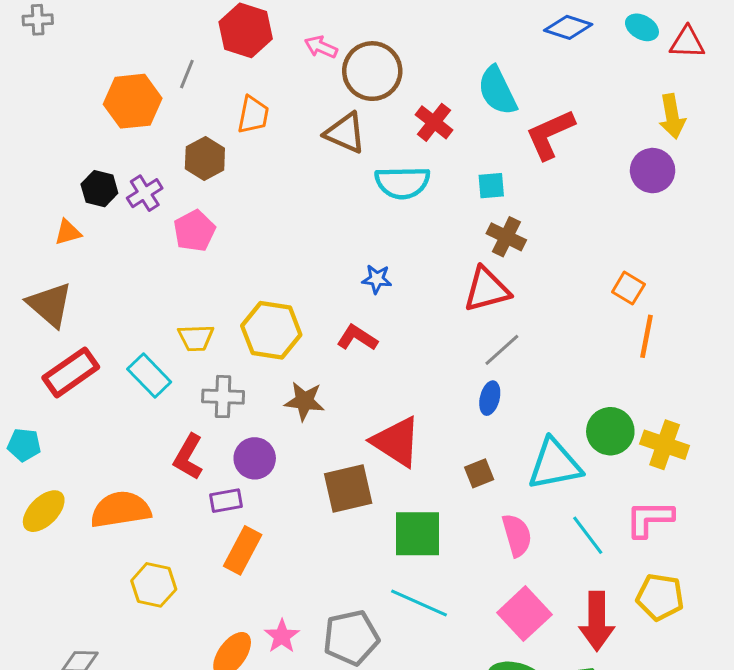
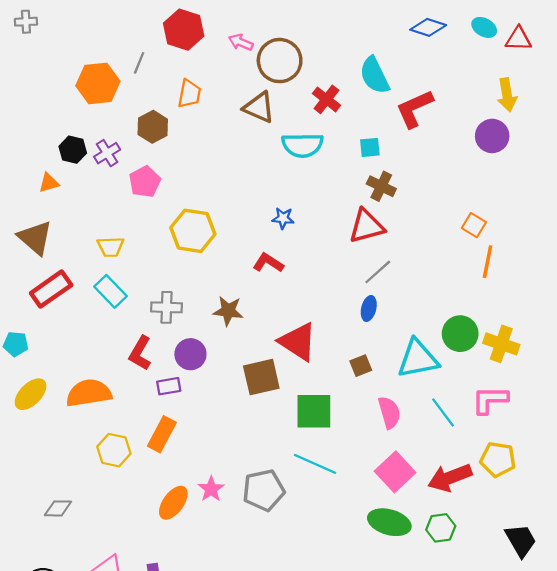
yellow hexagon: (271, 330) -> (193, 231), moved
yellow trapezoid: (196, 338) -> (111, 247), moved
orange rectangle: (243, 550) -> (162, 434), moved
red arrow: (597, 621) -> (450, 478), turned 69

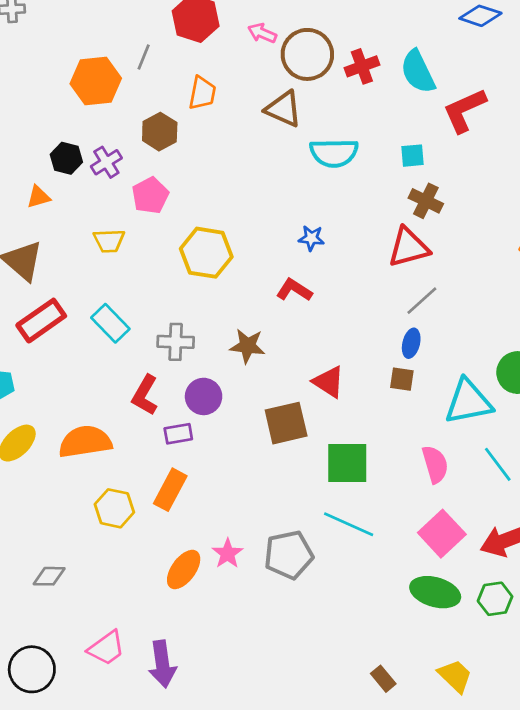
red cross: (326, 99) -> (362, 66), moved, turned 32
yellow trapezoid: (111, 247) -> (109, 241), moved
red triangle: (298, 342) -> (329, 382), size x0.7
brown square: (361, 366) -> (402, 379), moved, turned 30

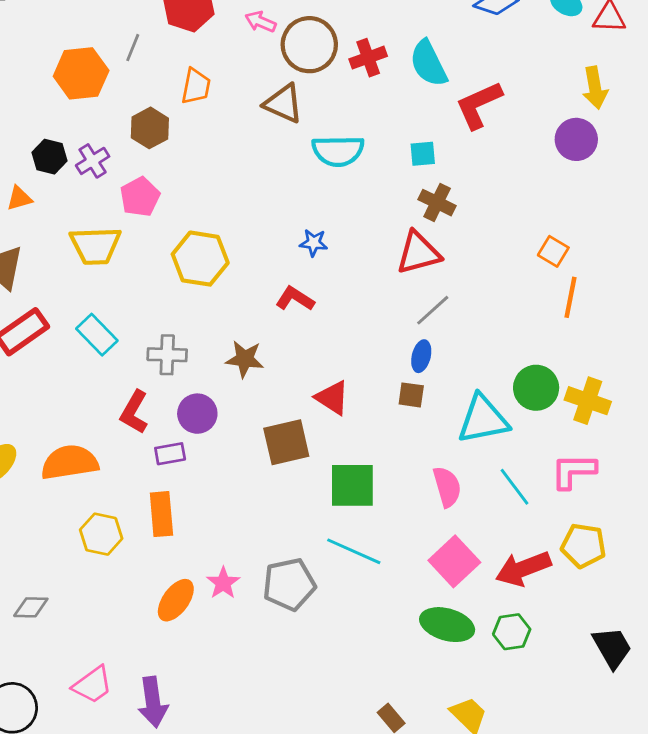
yellow trapezoid: (109, 241) -> (95, 246), size x1.5
orange rectangle: (170, 490) -> (161, 514), turned -33

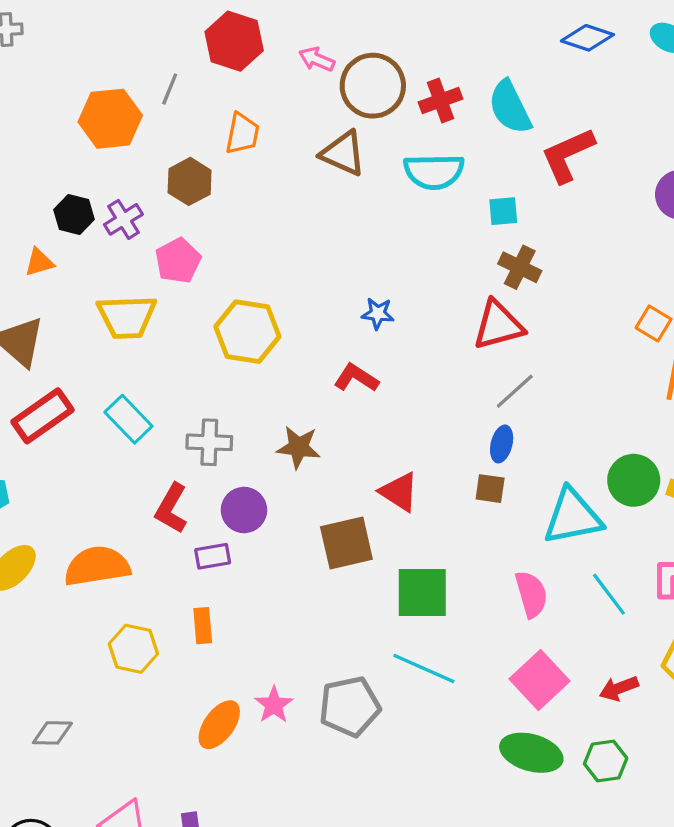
cyan semicircle: (338, 151) -> (434, 172), moved
orange rectangle: (161, 514) -> (203, 626), size x0.7
red arrow: (523, 569) -> (619, 688), size x0.6

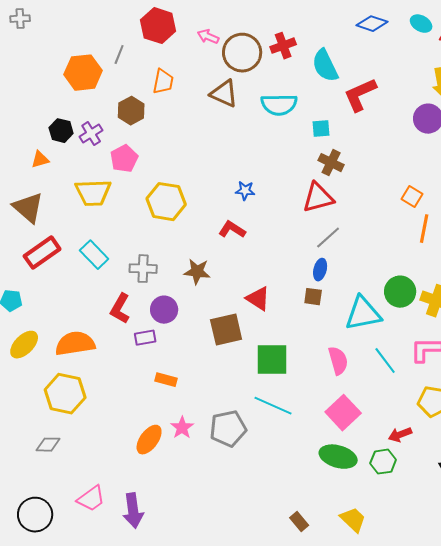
red cross: (440, 101) -> (283, 46), moved
orange rectangle: (203, 626) -> (166, 380), moved, turned -70
yellow hexagon: (133, 649) -> (65, 394), moved, size x1.4
red arrow: (619, 688) -> (400, 435), moved

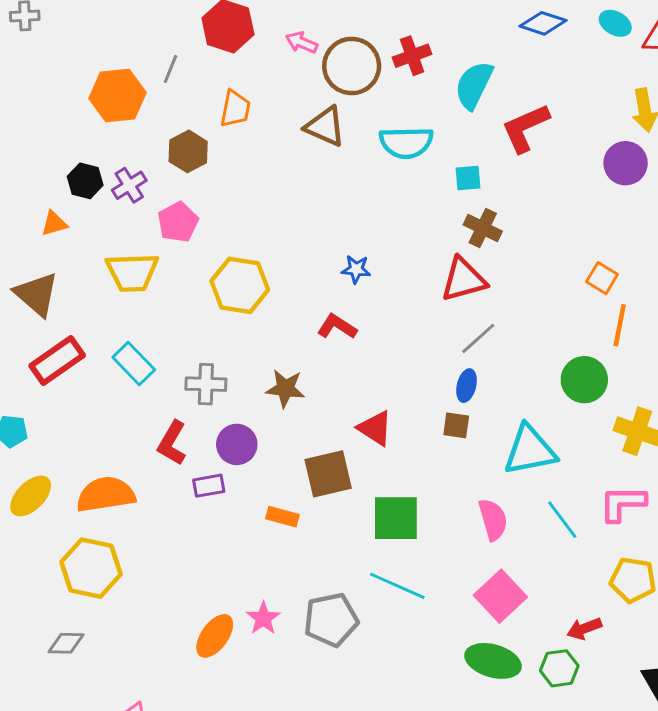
cyan semicircle: (325, 66) -> (474, 85), turned 52
green circle: (400, 292) -> (584, 380), moved
orange rectangle: (166, 380) -> (282, 517), moved

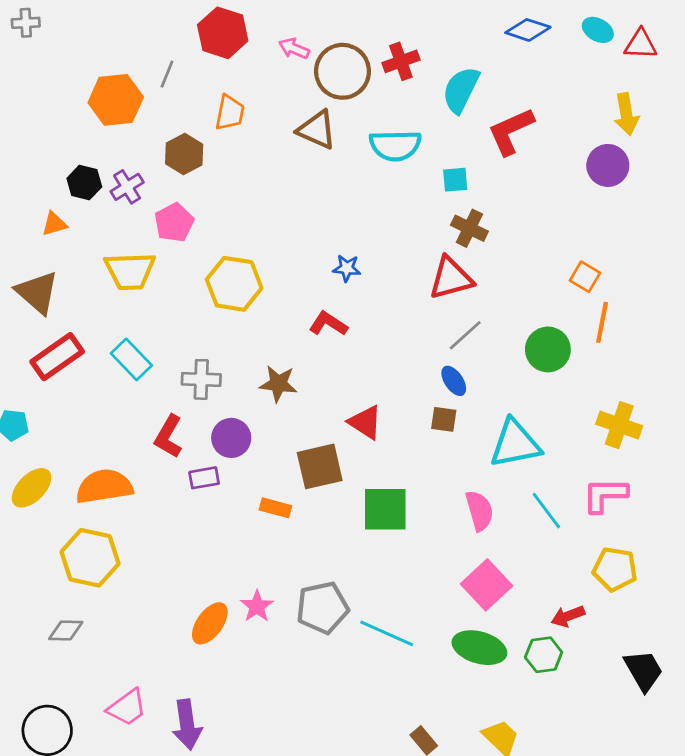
green circle: (584, 380) -> (548, 349), moved
blue ellipse: (467, 386) -> (454, 381), turned -48
cyan line: (397, 586) -> (387, 633), moved

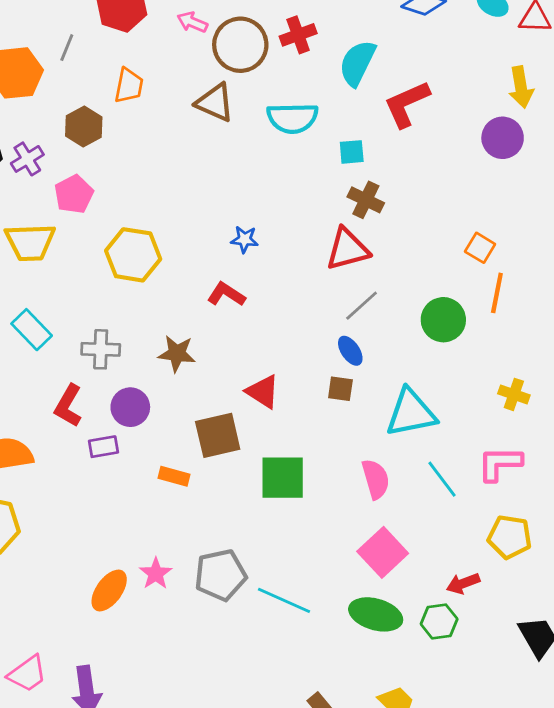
yellow cross: (619, 425) -> (514, 394), size x0.7

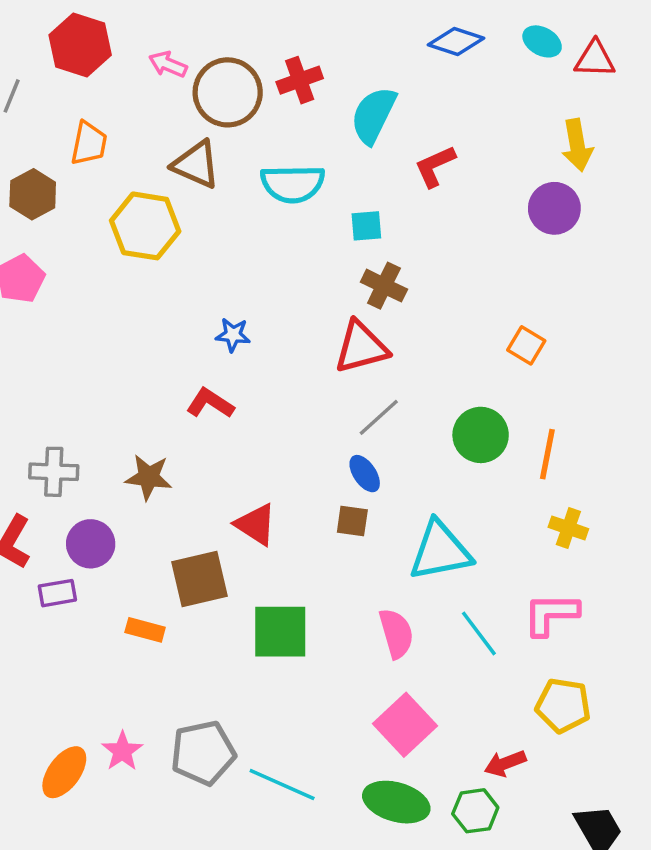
red L-shape: (407, 104) -> (435, 166), size x0.7
yellow hexagon: (133, 255) -> (145, 226), moved
orange line: (497, 293) -> (547, 454), moved

